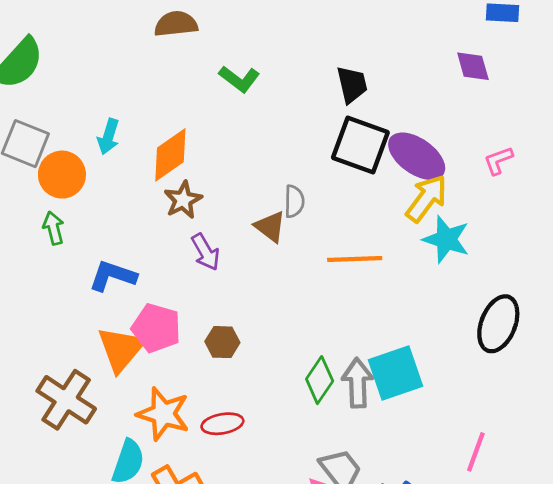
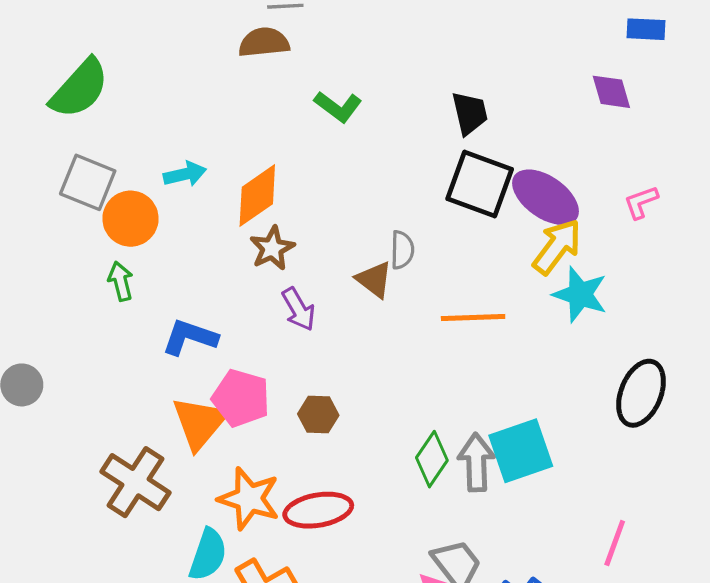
cyan arrow: (108, 137) -> (185, 174), turned -120
red ellipse: (222, 424) -> (318, 510), size x1.4

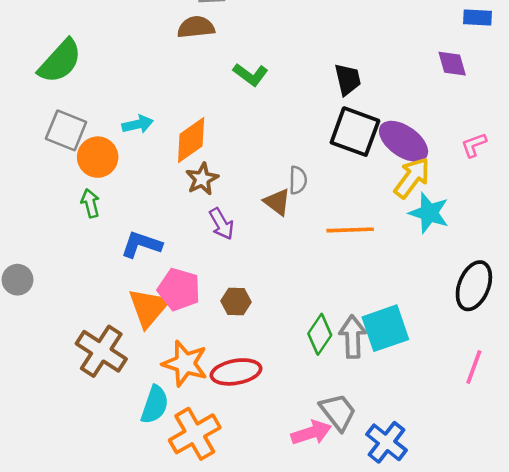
pink line: (615, 543) -> (474, 367), moved

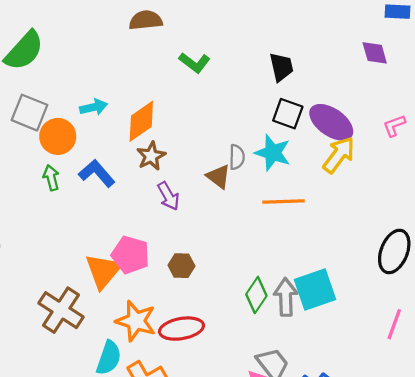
black square: (355, 132) -> (288, 114), size x0.7
cyan star: (429, 213) -> (273, 153), moved
blue L-shape: (141, 244) -> (97, 173), moved, turned 30

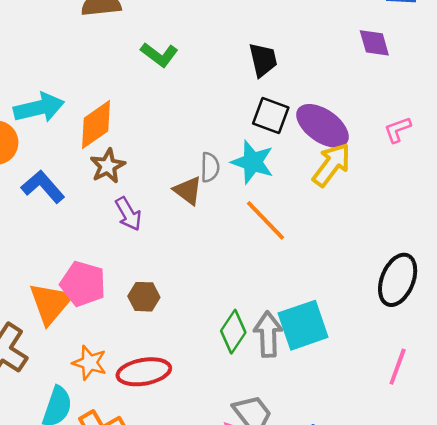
cyan arrow: (94, 107) -> (39, 108), size x1.5
orange line: (284, 202) -> (266, 220), turned 48
orange star: (136, 321) -> (89, 363), size x0.7

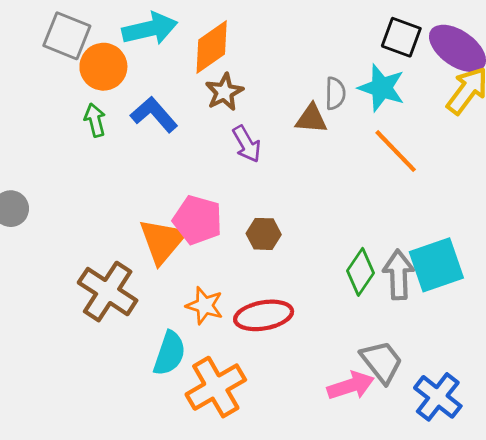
brown triangle: (188, 191) -> (311, 119), turned -32

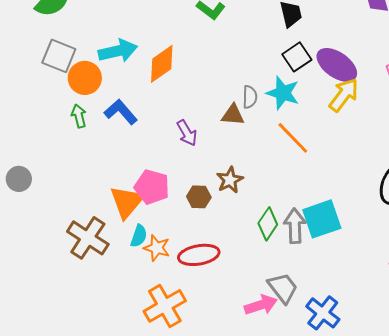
black square: (401, 37) -> (297, 57), turned 36
brown star: (224, 92) -> (230, 180), moved
cyan semicircle: (169, 353) -> (139, 236), moved, size x0.7

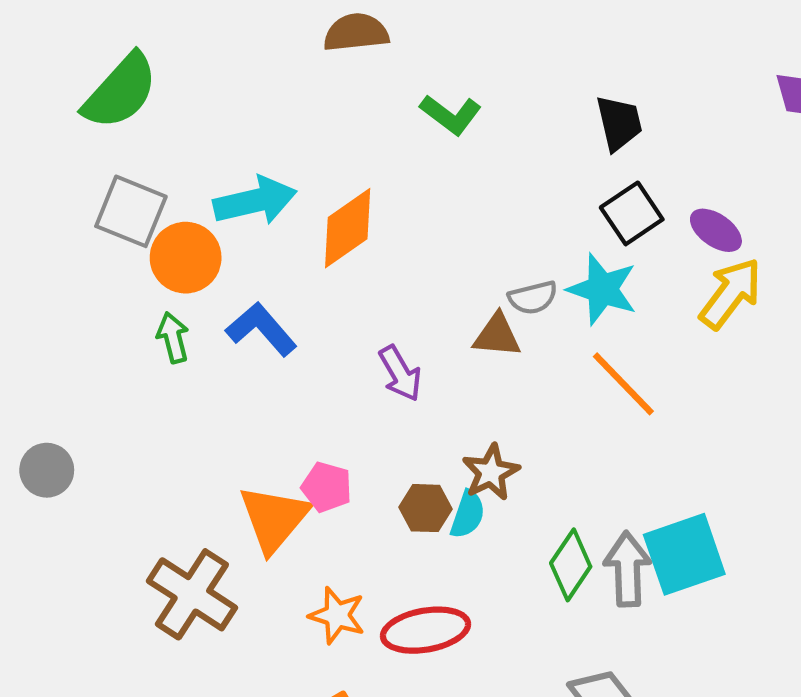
purple ellipse: (337, 65) -> (716, 230), size x0.6
gray semicircle: (250, 97) -> (533, 298), turned 75
pink pentagon: (152, 187) -> (327, 487), size x0.7
cyan semicircle: (139, 236) -> (468, 514), moved

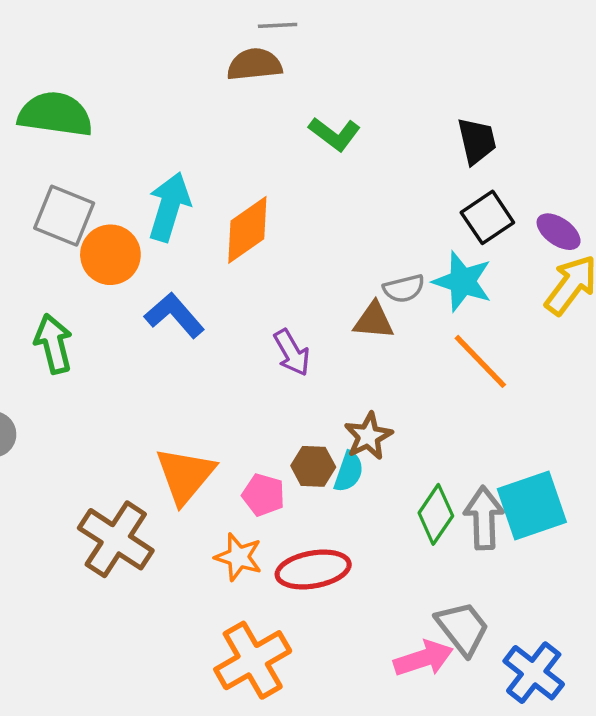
green semicircle: (120, 91) -> (55, 114), turned -124
cyan arrow: (255, 201) -> (169, 207), turned -60
green arrow: (173, 338) -> (54, 344), moved, size x1.4
pink pentagon: (327, 487) -> (263, 495), moved

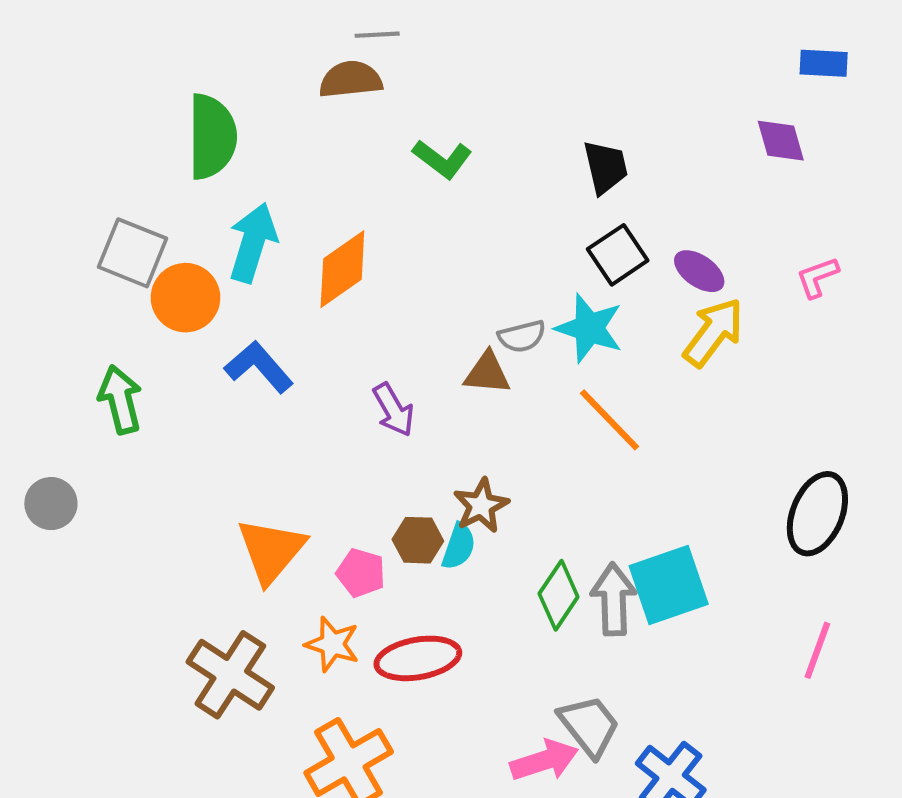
green semicircle: (55, 114) -> (212, 137), moved, turned 82
brown cross: (116, 539) -> (230, 675), moved

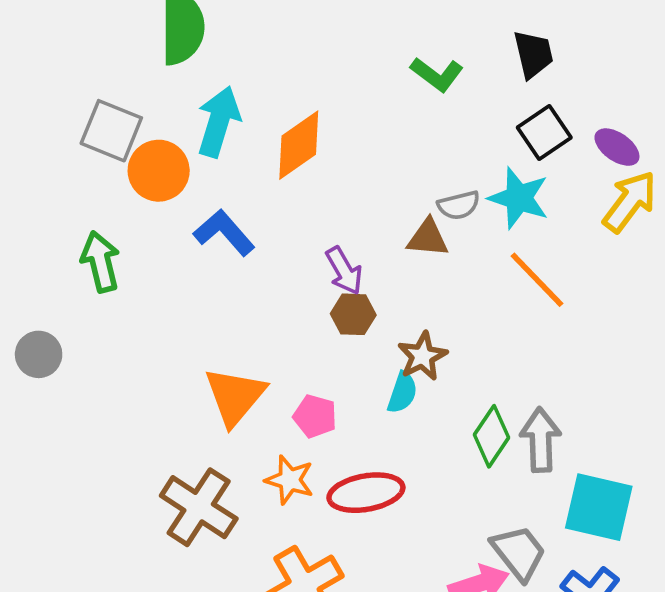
green L-shape: (442, 159) -> (437, 74), moved
brown hexagon: (418, 540) -> (353, 314), moved
cyan square: (669, 585) -> (599, 507), moved, turned 32

